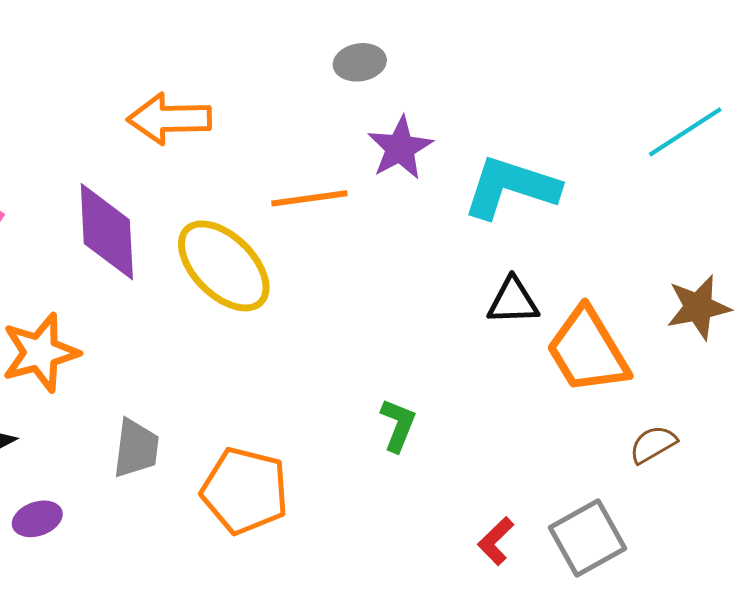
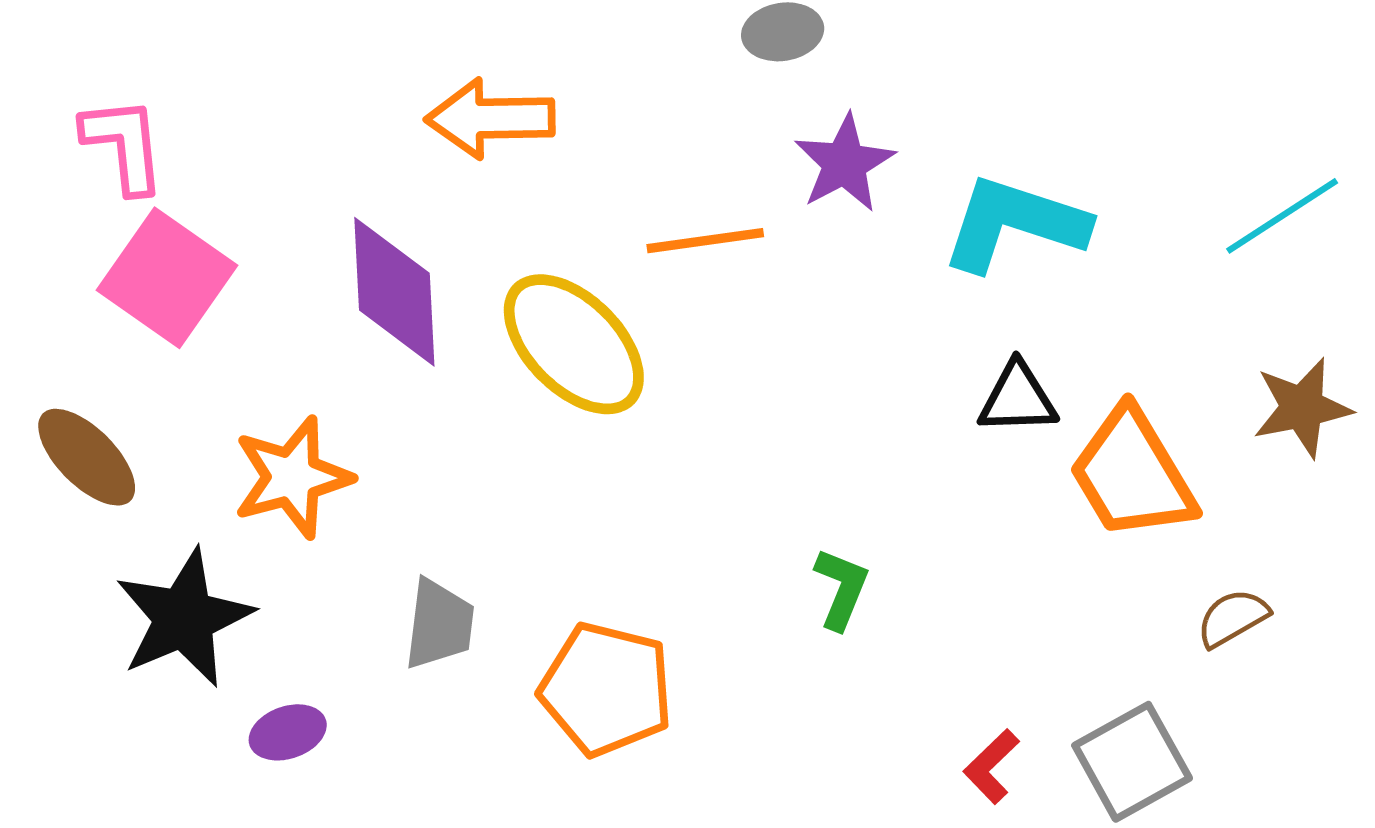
cyan line: (685, 132) -> (1282, 216), moved

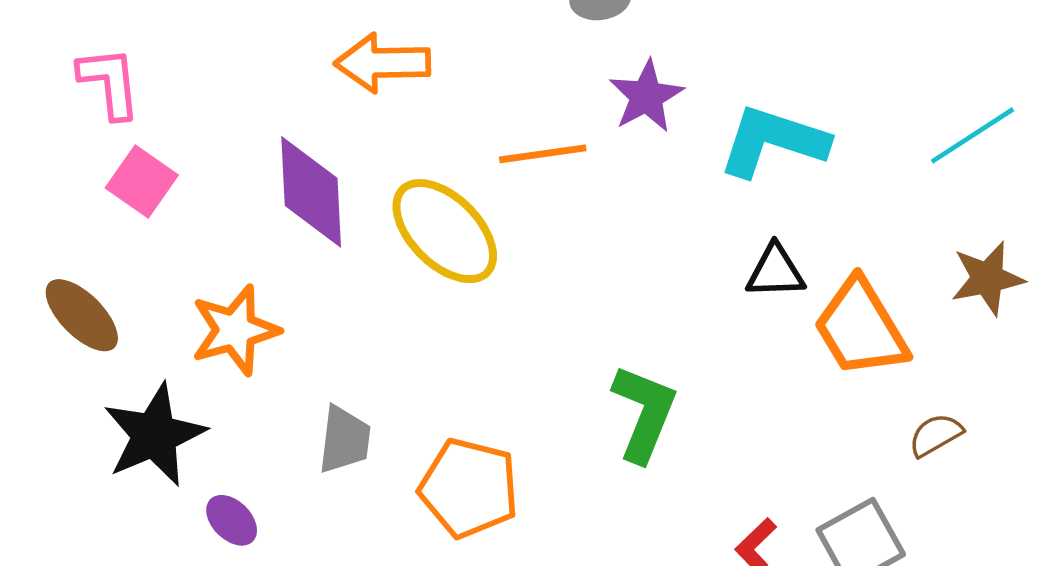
pink square: (167, 278) -> (142, 182), size x0.7
green L-shape: (841, 589) -> (644, 413), size x1.6
purple ellipse: (288, 732) -> (232, 520), turned 64

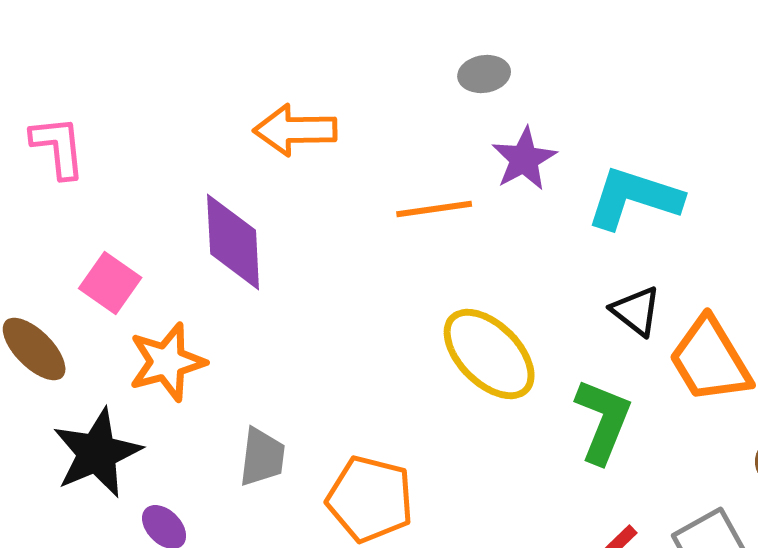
pink square: (142, 182) -> (110, 283), moved
yellow ellipse: (445, 231) -> (489, 354), moved
black triangle: (775, 271) -> (636, 311), turned 40
green L-shape: (644, 413) -> (603, 421), moved

